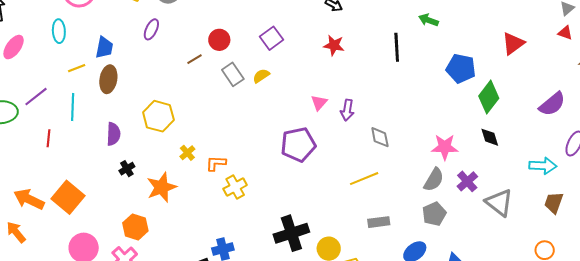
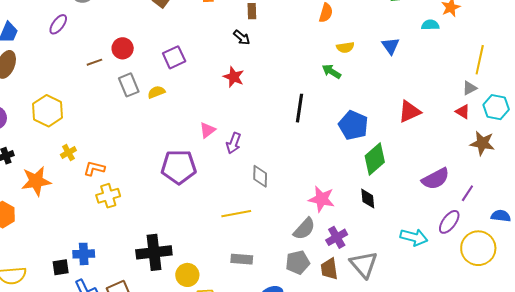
black line: (397, 47) -> (299, 108), moved
brown trapezoid: (554, 203) -> (329, 269), moved, turned -40

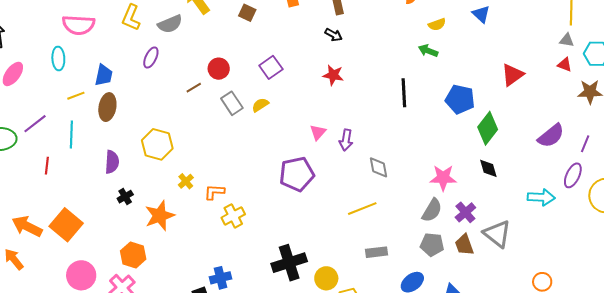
gray triangle: (470, 88) -> (567, 40), turned 49
gray pentagon: (298, 262) -> (432, 245), turned 30

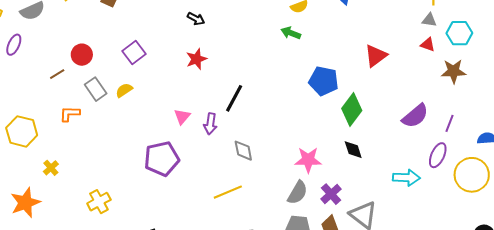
red star: (333, 75) -> (196, 59), turned -30
black line: (404, 93) -> (234, 98), moved, turned 32
orange L-shape: (214, 192) -> (70, 114), moved

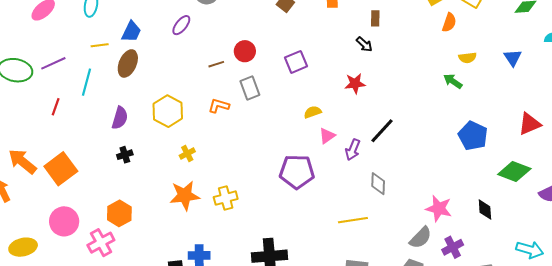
yellow semicircle: (124, 90) -> (313, 112), moved
green diamond: (352, 109) -> (514, 172), moved, turned 60
orange star: (25, 203) -> (185, 195), moved

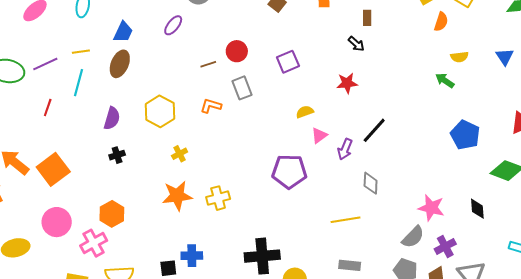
yellow line: (100, 45) -> (81, 52), moved

